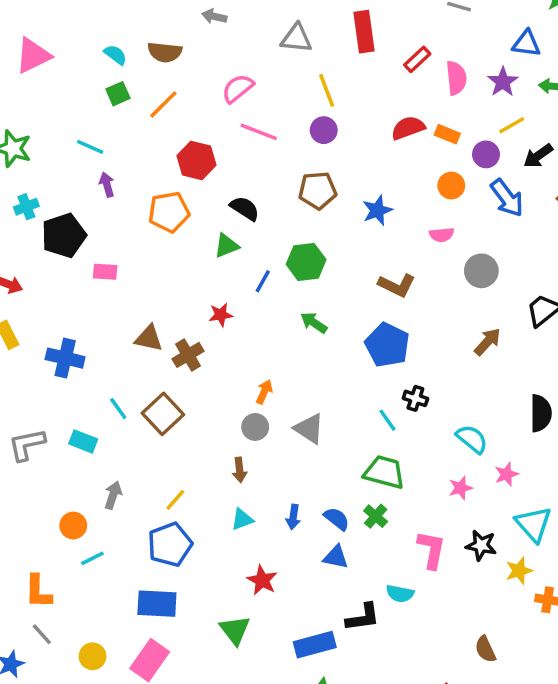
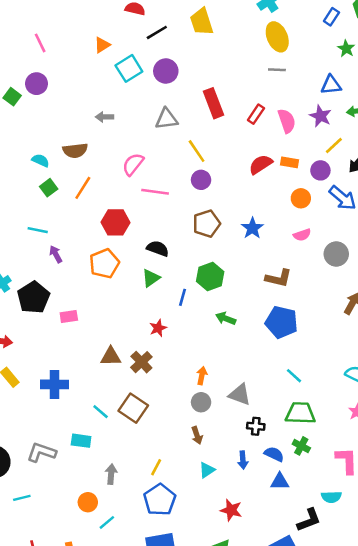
black cross: (415, 398) -> (256, 426), moved
gray L-shape: (27, 445) -> (41, 452), turned 44

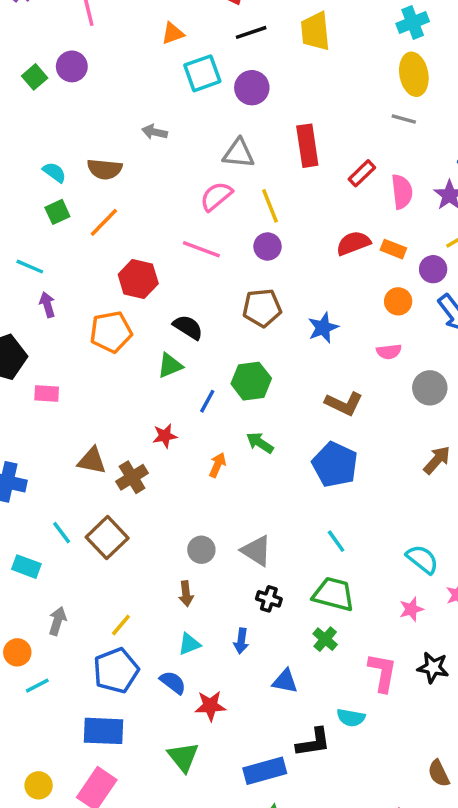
pink semicircle: (133, 164) -> (216, 196), moved
orange arrow: (202, 376) -> (217, 465), moved
blue semicircle: (274, 454) -> (173, 682), moved
red star: (231, 510) -> (210, 706), turned -30

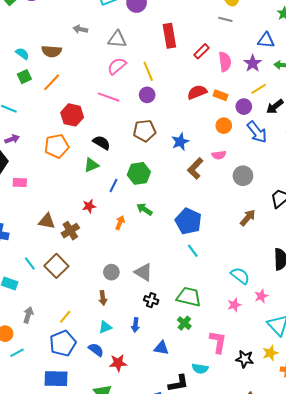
gray triangle: (239, 153) -> (117, 39), moved
purple arrow: (47, 305) -> (12, 139), moved, turned 88
brown L-shape: (344, 404) -> (195, 168), moved, turned 110
cyan line: (336, 541) -> (193, 251), moved
black star: (433, 668) -> (245, 359), moved

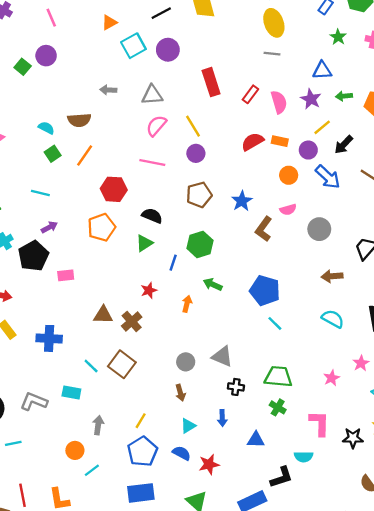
brown arrow: (248, 218) -> (332, 276), turned -126
cyan semicircle: (240, 276) -> (333, 319), moved

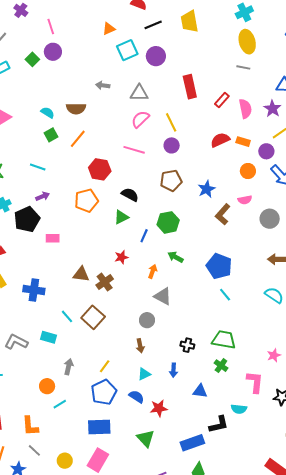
pink line: (51, 18) -> (51, 27), moved
gray triangle: (222, 356) -> (163, 296), moved
pink star: (332, 378) -> (274, 355), moved

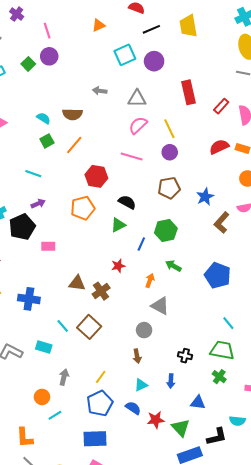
orange triangle: (109, 29) -> (99, 25), moved
cyan line: (225, 295) -> (228, 323), moved
green triangle: (146, 438) -> (181, 428), moved

